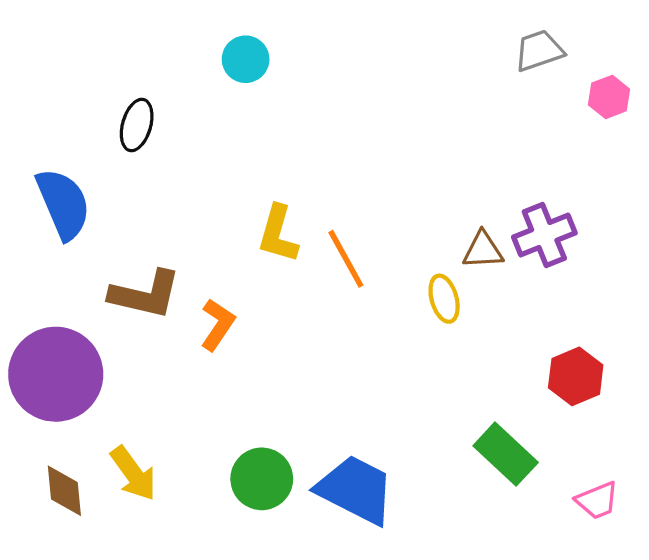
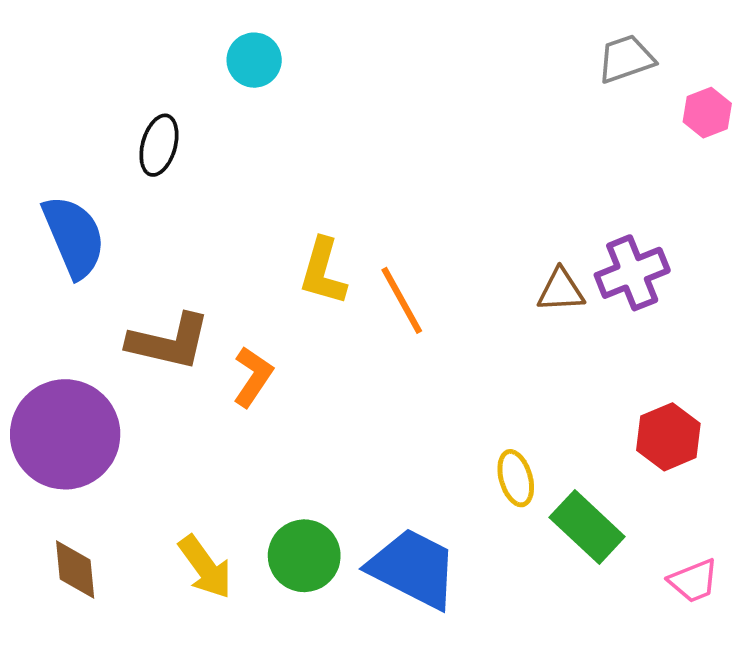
cyan circle: (246, 59) -> (254, 60), moved
yellow ellipse: (444, 299) -> (516, 478), moved
yellow arrow: (133, 473) -> (205, 567), moved

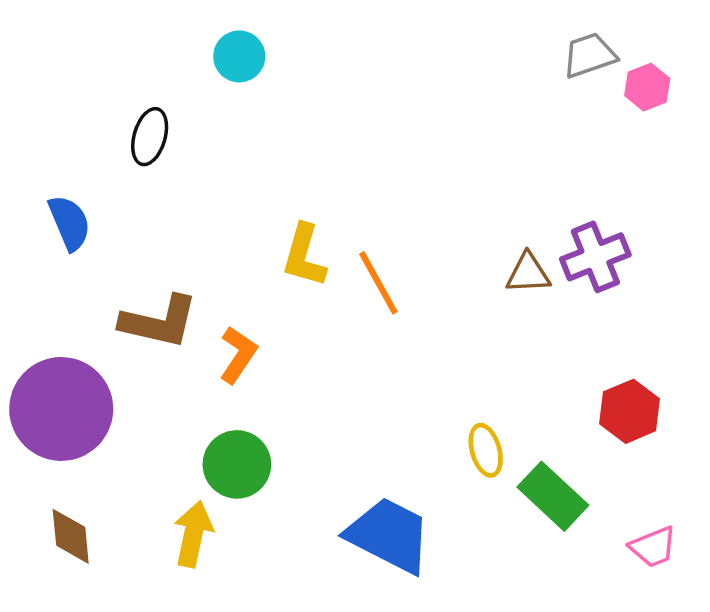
pink hexagon: (707, 113) -> (647, 87), moved
blue semicircle: (74, 237) -> (69, 223), size x0.7
green circle: (304, 556) -> (237, 464), moved
yellow arrow: (205, 567) -> (193, 534), turned -132

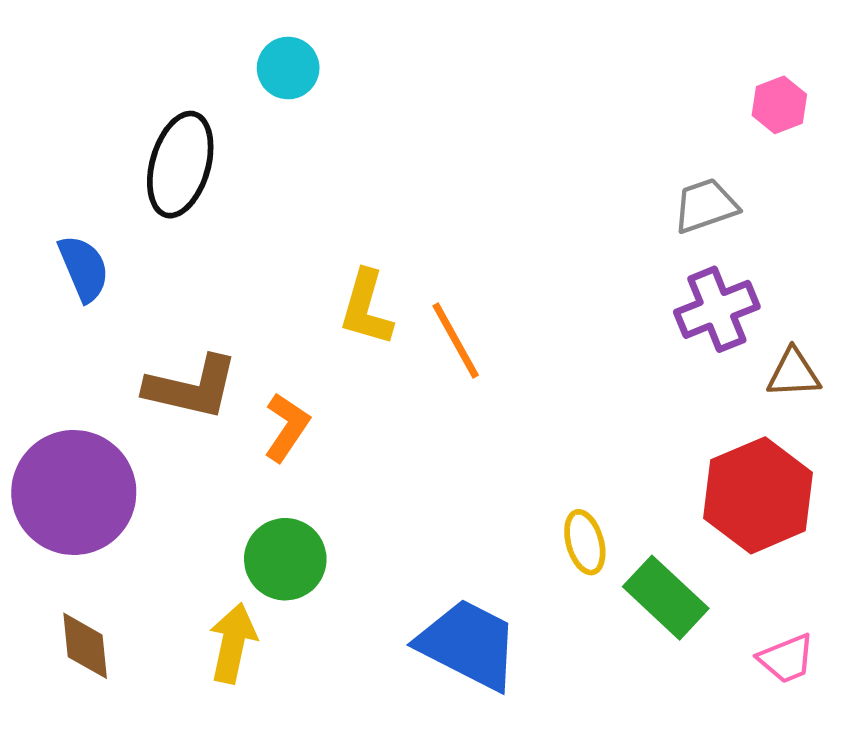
gray trapezoid: (589, 55) -> (706, 206), moved
black ellipse: (150, 137) -> (180, 165), size x1.5
brown triangle: (528, 273) -> (794, 373), moved
red hexagon: (630, 411) -> (758, 495), size x1.5

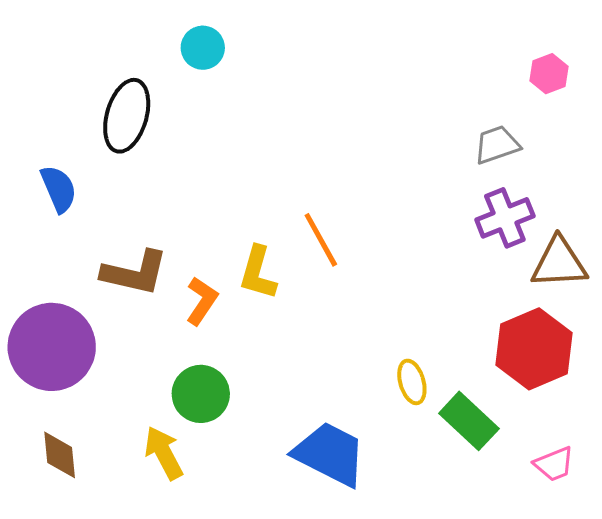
yellow L-shape: (366, 308) -> (258, 273), moved
brown triangle: (794, 373) -> (559, 263), size x1.5
yellow arrow: (233, 643) -> (164, 453), turned -40

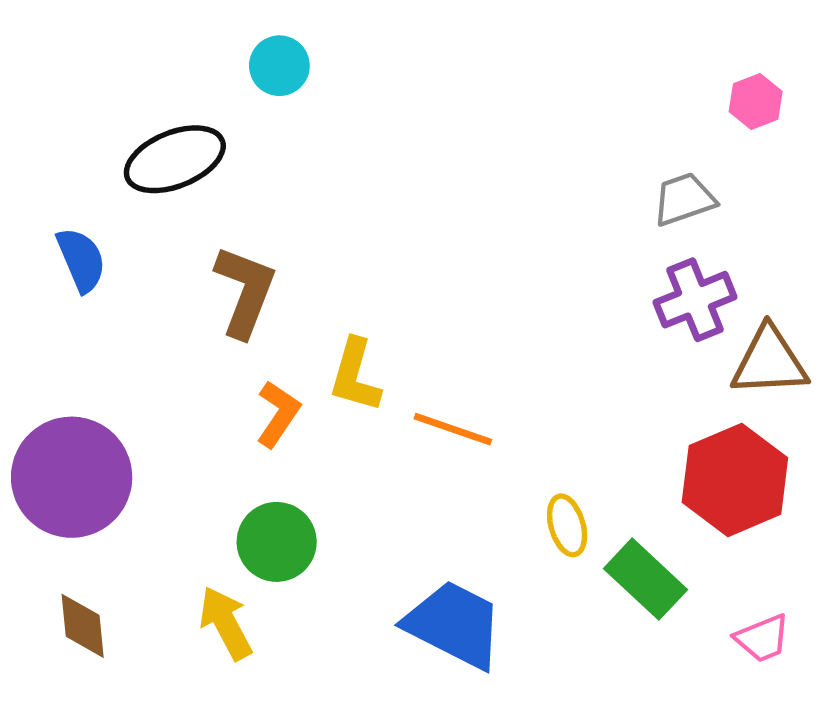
black ellipse: (127, 116) -> (175, 159), turned 52
orange line: (321, 240) -> (453, 429), moved, turned -42
brown L-shape: (135, 273) -> (245, 291), moved, turned -82

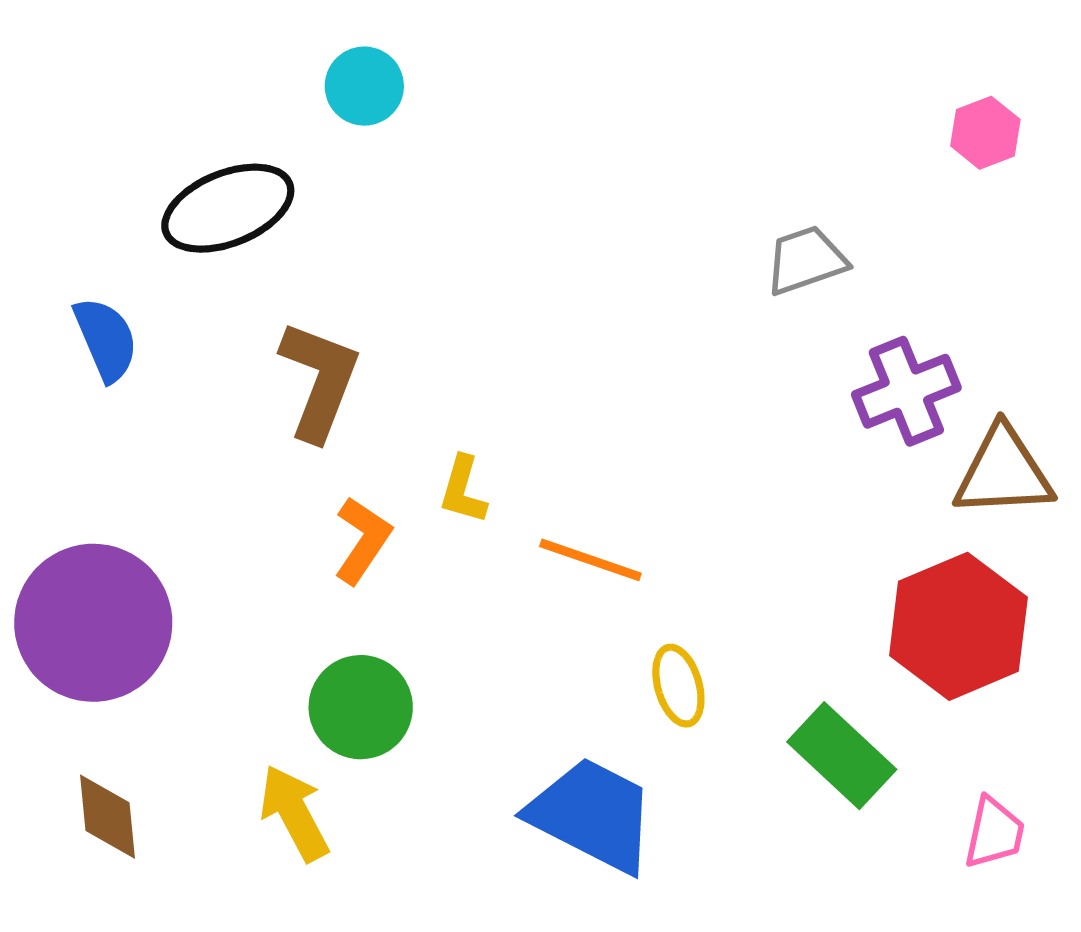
gray trapezoid: (684, 199) -> (806, 260), moved
yellow L-shape: (355, 375) -> (463, 490), size x0.7
yellow ellipse: (567, 525) -> (678, 686), moved
pink trapezoid: (762, 638) -> (994, 833), turned -56

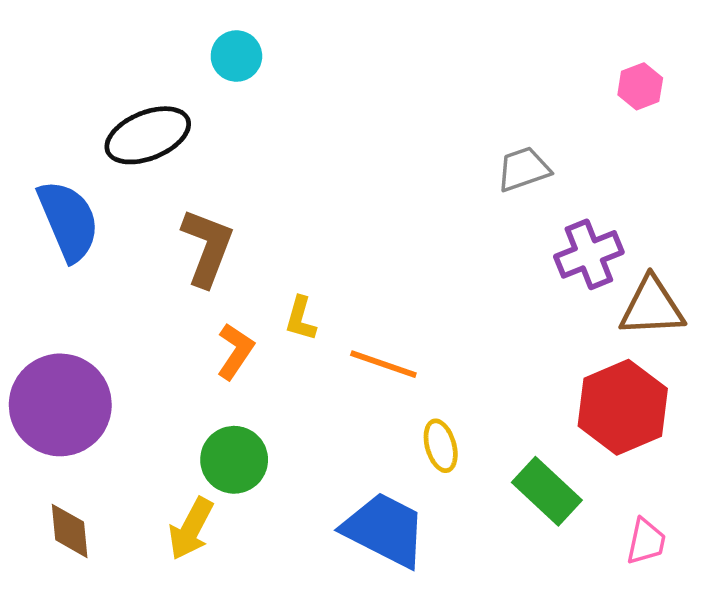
blue semicircle: (106, 339) -> (68, 221), size x1.5
yellow arrow: (294, 813) -> (191, 529), turned -124

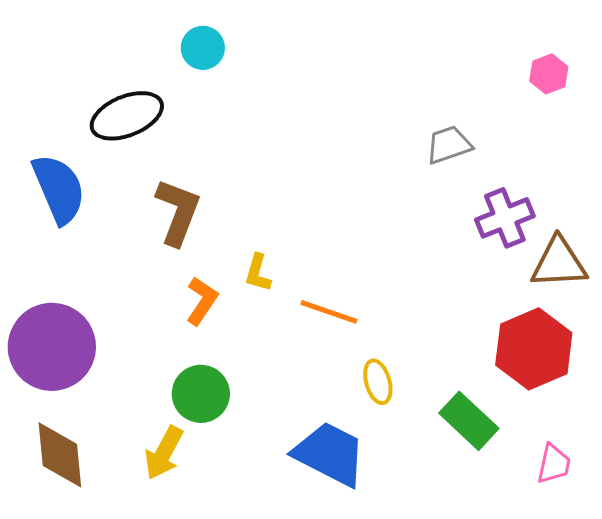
brown diamond: (70, 531) -> (60, 455), size x1.4

